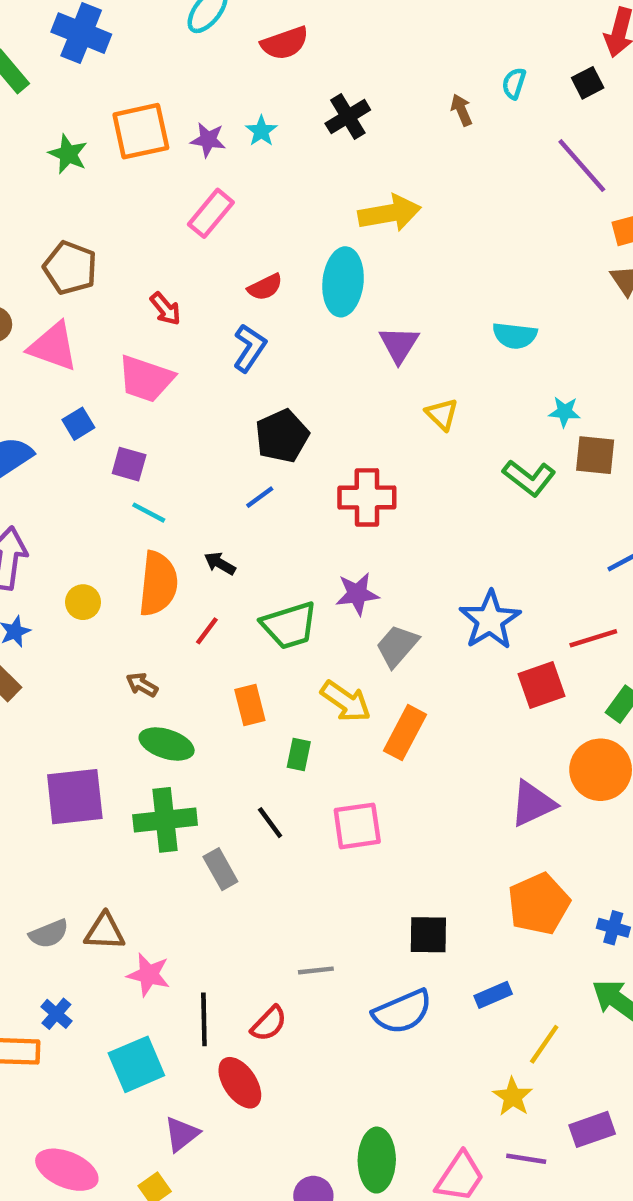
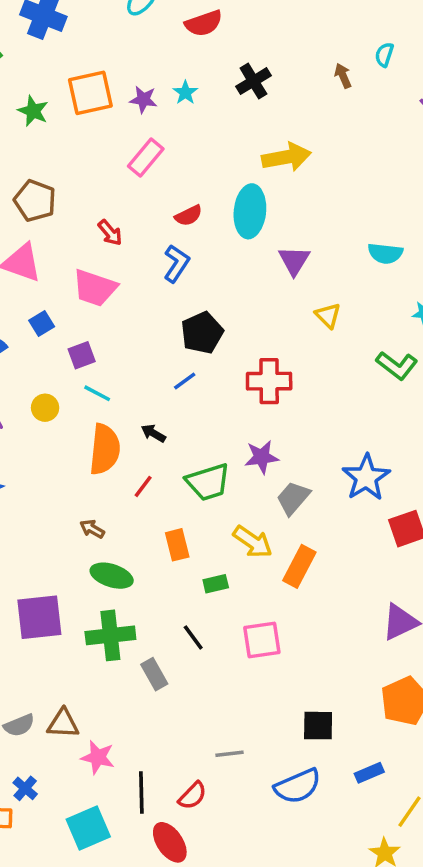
purple square: (129, 464) -> (82, 355), turned -36
yellow circle: (83, 602) -> (45, 408), moved
green rectangle: (299, 755) -> (216, 584), turned 65

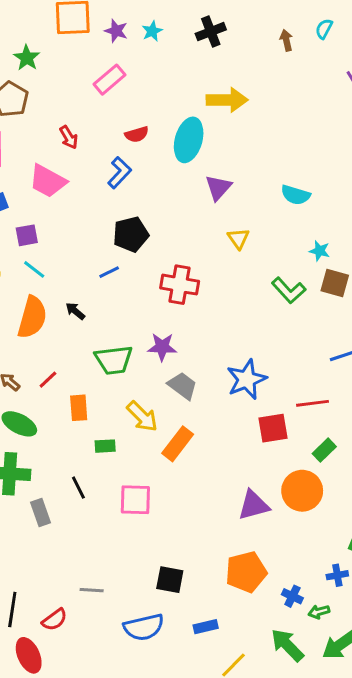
green star: (33, 111) -> (27, 58), moved
red line: (143, 486) -> (48, 380), moved
gray trapezoid: (293, 498) -> (182, 386), turned 76

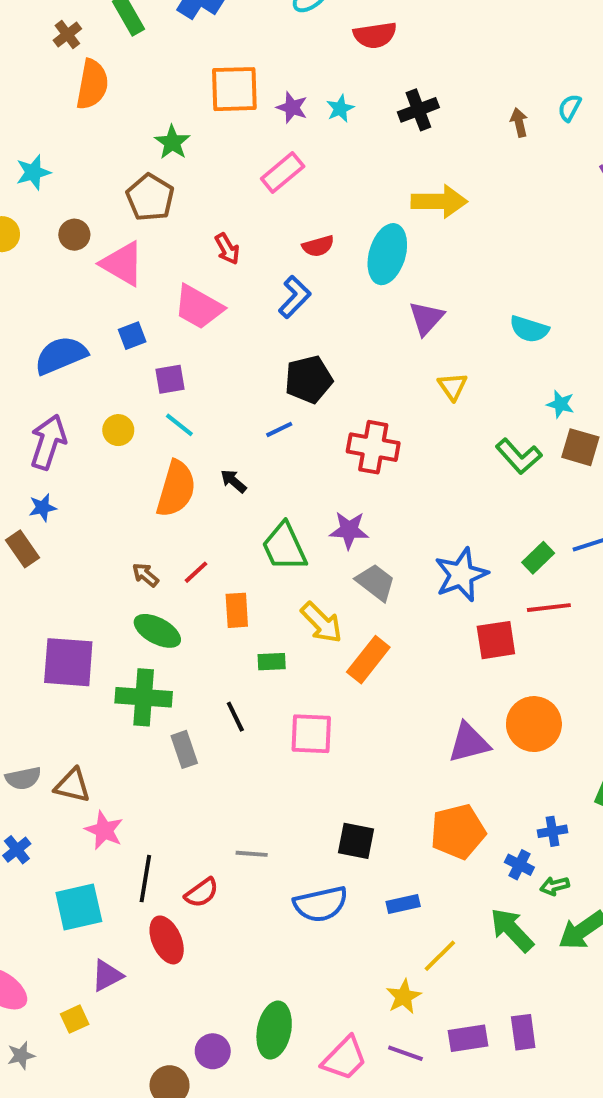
green trapezoid: (114, 360) -> (284, 547), turned 72
green rectangle: (324, 450) -> (538, 558), moved
blue cross: (337, 575) -> (552, 831), moved

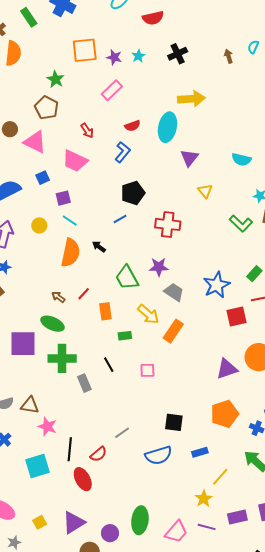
green ellipse: (157, 631) -> (52, 324), moved
pink square: (311, 734) -> (147, 370), size x0.7
gray line: (252, 854) -> (122, 433), turned -35
purple triangle: (107, 976) -> (74, 523), moved, size x1.4

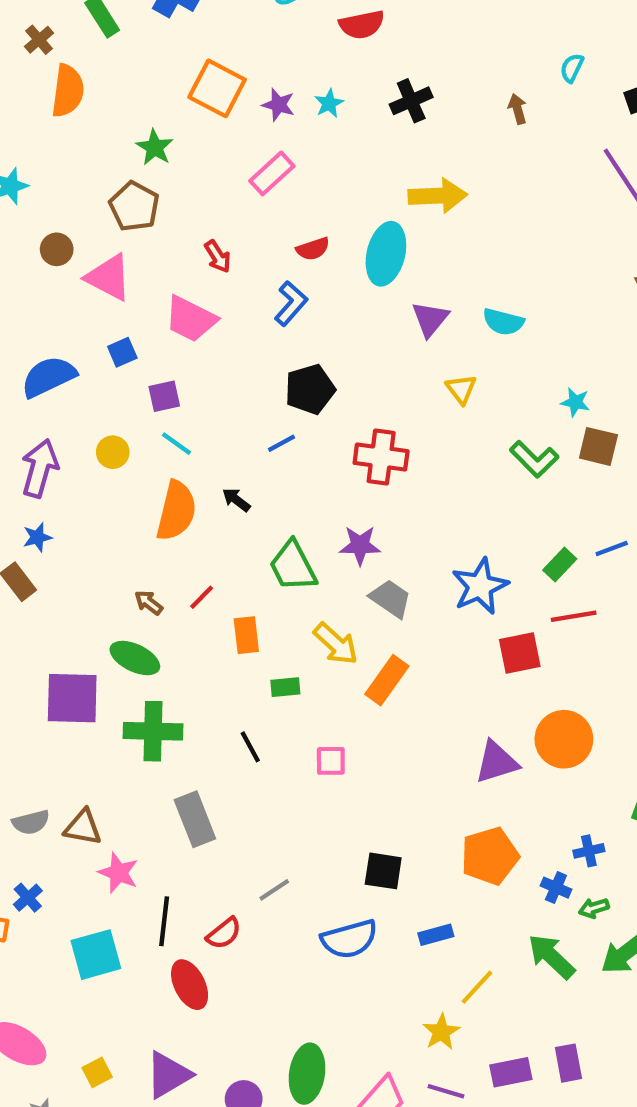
cyan semicircle: (253, 47) -> (572, 68), moved
orange square: (85, 50) -> (217, 88), turned 32
cyan semicircle: (241, 159) -> (503, 322), moved
gray rectangle: (84, 383) -> (195, 819), moved, size x1.4

